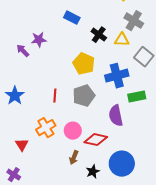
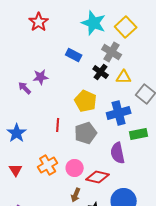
gray cross: (134, 21) -> (112, 52), moved
red line: (55, 96) -> (58, 125), moved
red triangle: (22, 145) -> (16, 170), moved

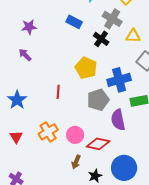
purple star: (41, 77) -> (29, 27), moved
yellow triangle: (124, 77) -> (133, 36), moved
gray pentagon: (86, 133) -> (98, 100), moved

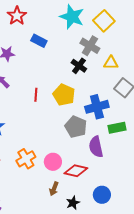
blue rectangle: (74, 22) -> (39, 41), moved
red line: (58, 92) -> (36, 95), moved
gray pentagon: (98, 100) -> (76, 127), turned -30
blue circle: (124, 168) -> (102, 195), size x0.7

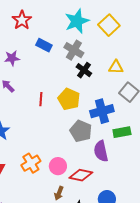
cyan star: (72, 17) -> (77, 21), turned 30
gray cross: (90, 46) -> (74, 50), moved

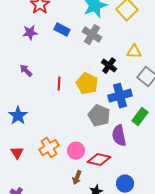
purple star: (12, 58) -> (30, 33), moved
black cross: (84, 70) -> (109, 66), moved
green rectangle: (122, 132) -> (140, 117), turned -42

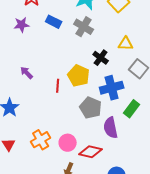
purple arrow: (26, 71) -> (27, 73), moved
red line: (59, 84) -> (58, 86), moved

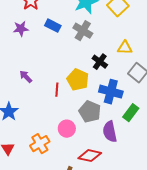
blue cross: (112, 88) -> (111, 92), turned 30
pink circle: (68, 143) -> (67, 129), moved

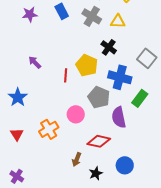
blue rectangle: (53, 26) -> (62, 11), turned 35
yellow triangle: (125, 48) -> (118, 21), moved

